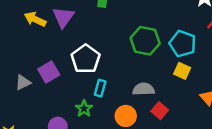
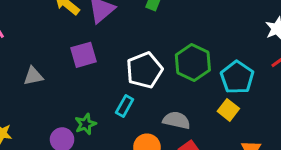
white pentagon: (86, 59) -> (144, 70), moved
purple square: (49, 72) -> (83, 55), moved
green star: (84, 109) -> (85, 124), moved

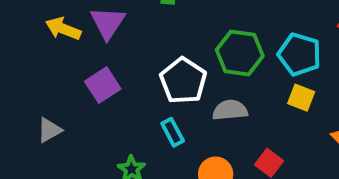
cyan rectangle: (125, 106) -> (173, 132), turned -40
gray semicircle: (176, 120) -> (230, 110), moved

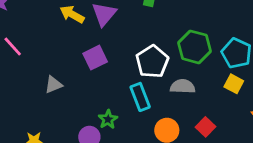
cyan rectangle: (173, 132) -> (140, 97), size x1.4

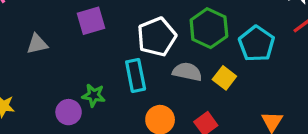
yellow square: (234, 84) -> (224, 78), moved
green star: (108, 119) -> (94, 95), turned 30

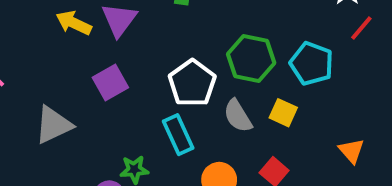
gray triangle: (37, 44) -> (53, 125), size x1.5
gray semicircle: (187, 72) -> (238, 116), turned -120

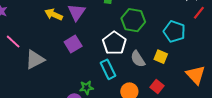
green hexagon: (251, 59) -> (133, 20), moved
gray triangle: (53, 125) -> (35, 60), moved
orange triangle: (351, 151) -> (196, 75), size x1.5

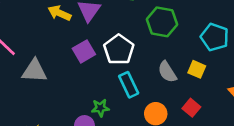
white pentagon: (114, 43) -> (119, 50), moved
gray triangle: (35, 60) -> (34, 71), turned 30

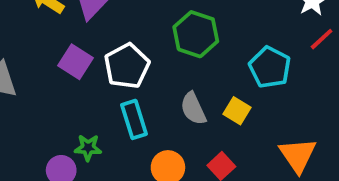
purple square: (84, 51) -> (75, 62), turned -35

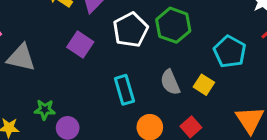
white pentagon: (127, 66) -> (131, 30), moved
green star: (88, 148) -> (45, 110), moved

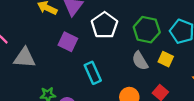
green hexagon: (173, 25) -> (147, 30), moved
cyan rectangle: (124, 90) -> (93, 73), moved

